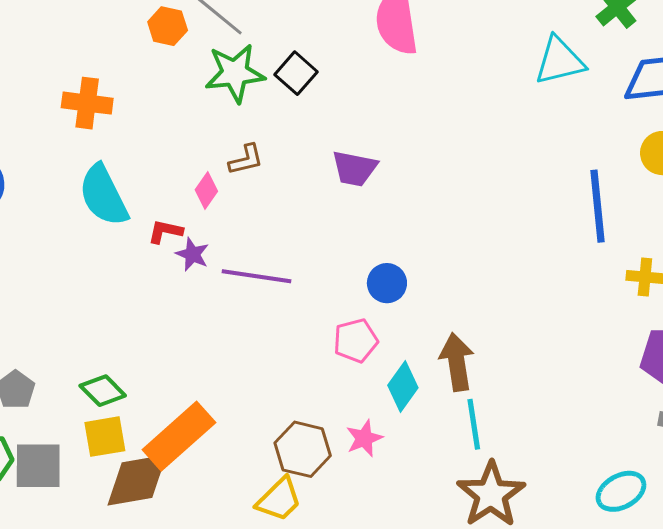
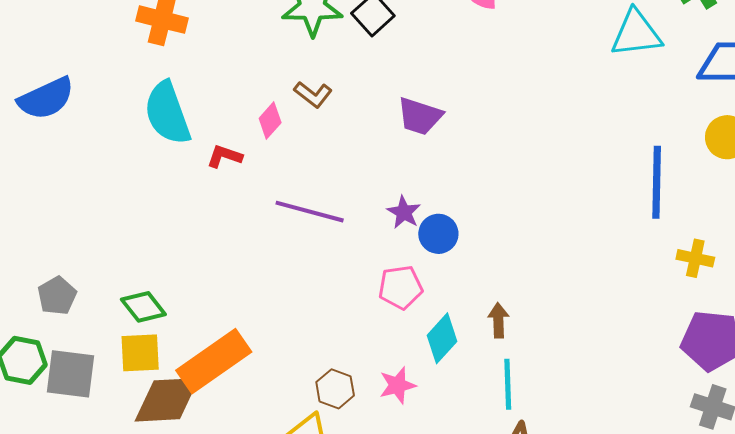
brown L-shape: (246, 160) -> (313, 95), turned 45
purple star: (192, 254) -> (404, 212), moved
brown arrow: (457, 362) -> (498, 320), size x0.6
brown hexagon: (303, 449) -> (335, 389), size x0.7

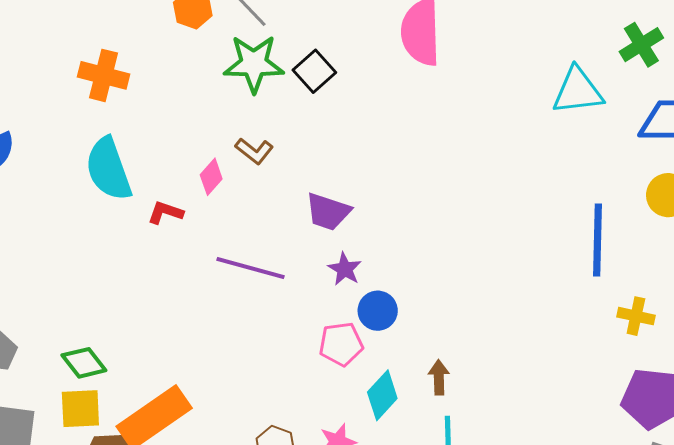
purple trapezoid: (420, 116) -> (328, 212), moved
blue circle: (438, 234) -> (378, 311), moved

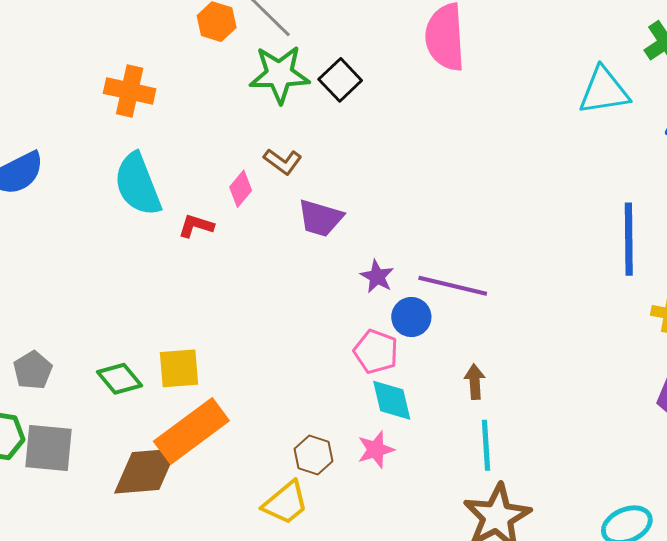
purple trapezoid: (328, 212) -> (320, 218), moved
purple line: (250, 268) -> (453, 286), moved
pink pentagon: (341, 344) -> (376, 352), turned 30
cyan diamond: (382, 395) -> (392, 400), moved, turned -54
yellow square: (80, 409) -> (179, 368), moved

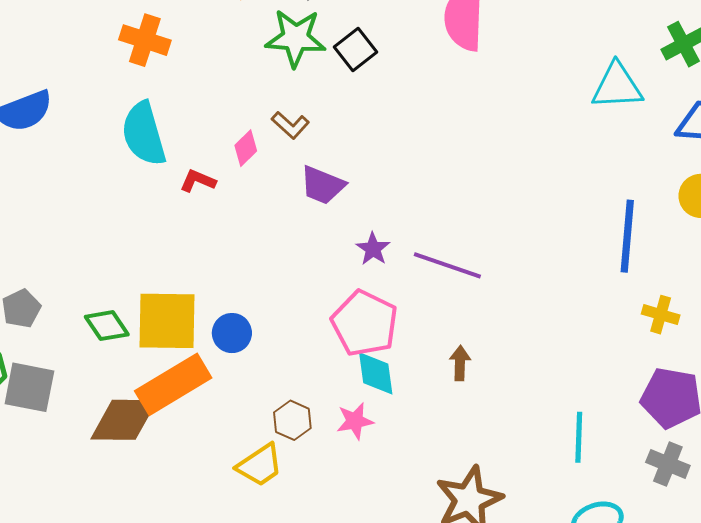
blue circle: (411, 317) -> (232, 333), moved
pink pentagon: (376, 352) -> (365, 323), size x1.5
yellow square: (179, 368) -> (167, 321), size x1.5
cyan line: (486, 445) -> (579, 437), moved

